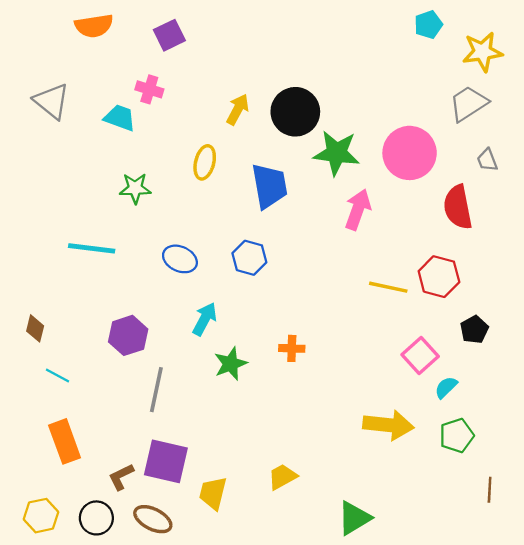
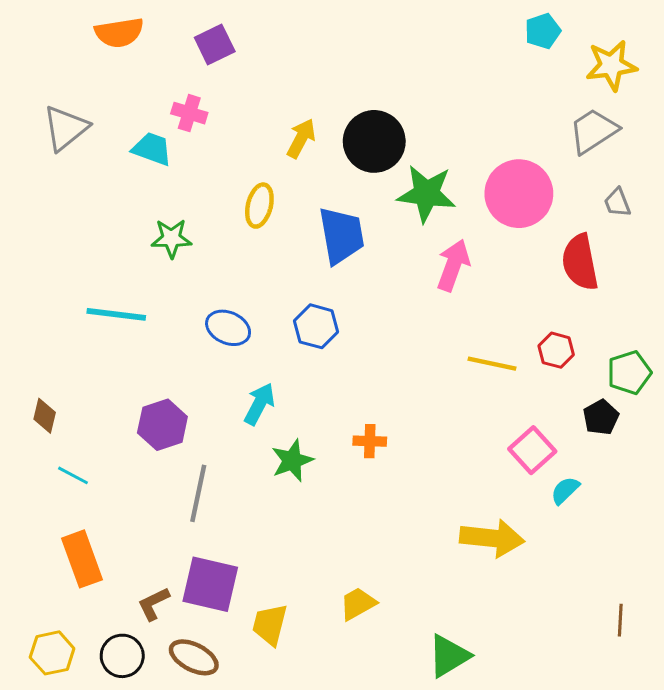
gray triangle: (52, 101) -> (66, 128), turned 42
red hexagon: (439, 277) -> (556, 350), size x0.7
green pentagon: (457, 436) -> (629, 373), moved

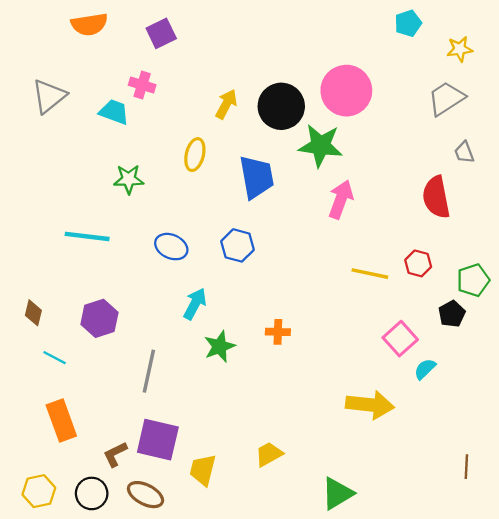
yellow star: (611, 65) -> (460, 49), size x0.7
pink circle: (519, 194) -> (346, 91), moved
purple hexagon: (162, 425) -> (99, 318), moved

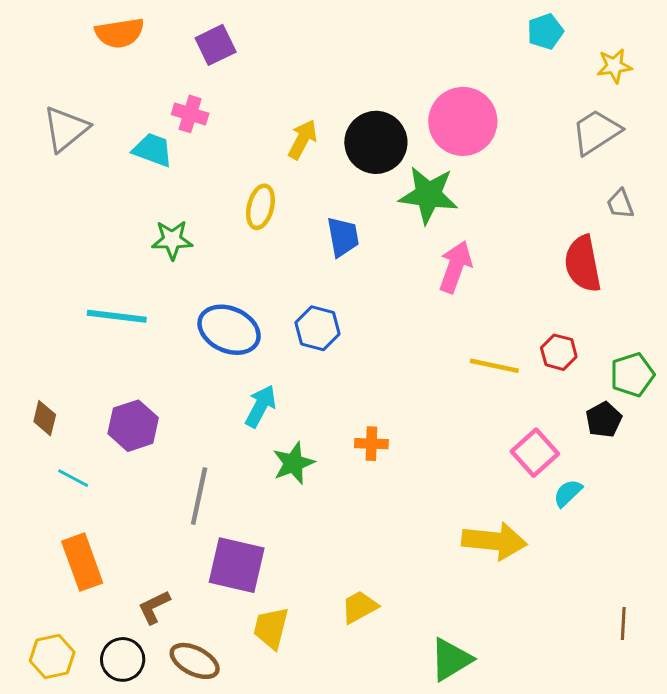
blue trapezoid: (257, 177) -> (343, 237), size x0.7
blue ellipse: (171, 247) -> (229, 330), size x1.4
purple square: (158, 440) -> (237, 565), moved

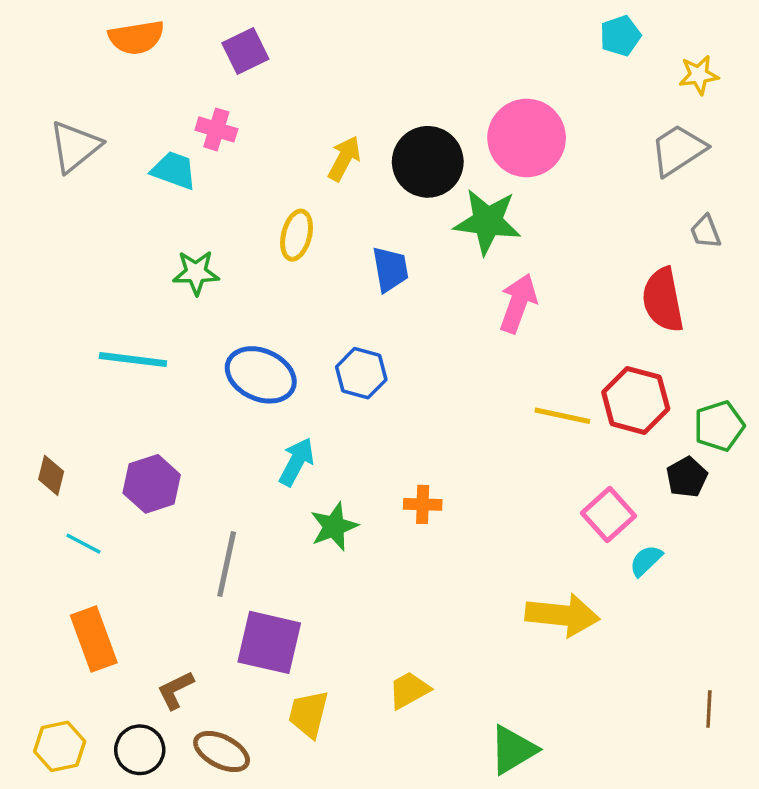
red hexagon: (559, 352) -> (636, 400), size x1.6

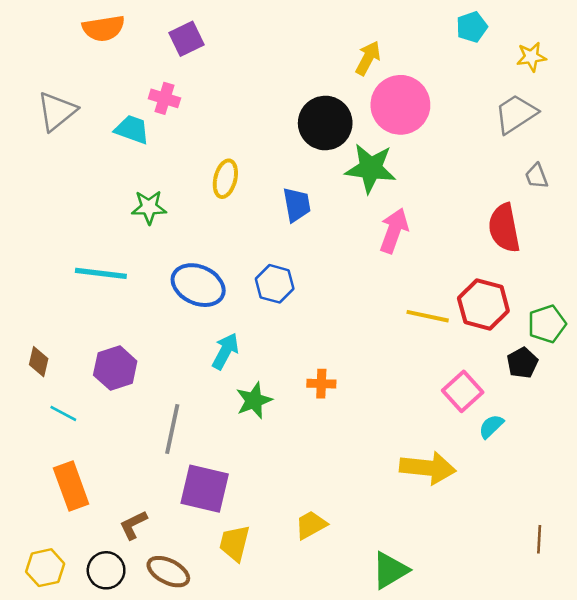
yellow arrow: (344, 158) -> (368, 58), moved

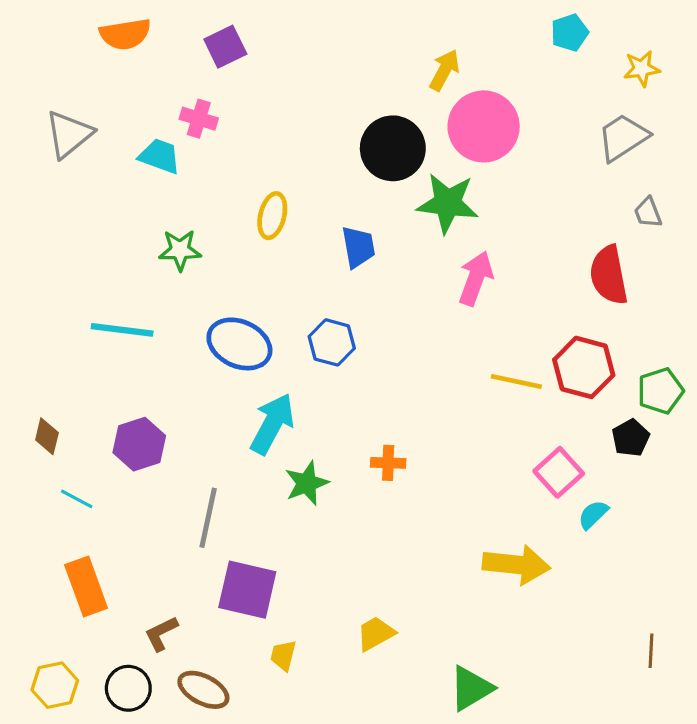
cyan arrow: (225, 351) -> (272, 424), size x1.4
yellow trapezoid: (234, 543) -> (283, 655), size x0.7

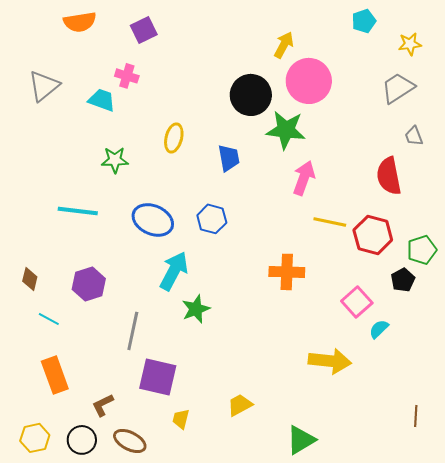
yellow line: (516, 382) -> (330, 222), moved
orange cross: (388, 463) -> (287, 272), moved, size x1.6

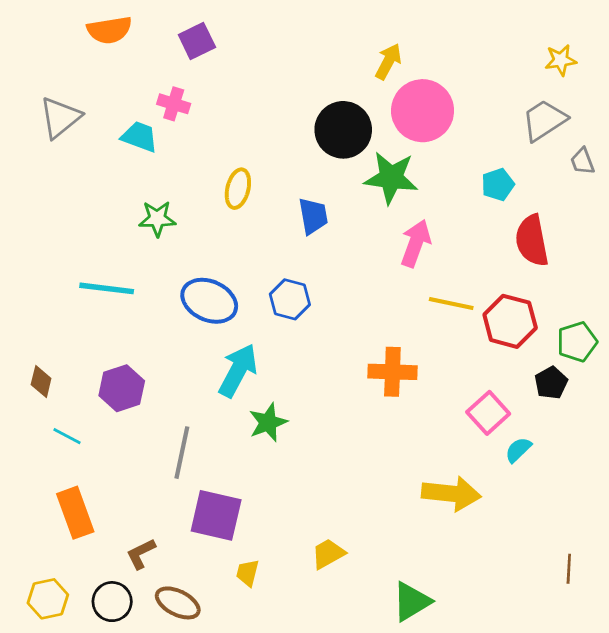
cyan pentagon: (364, 21) -> (498, 185), moved
gray trapezoid: (414, 136) -> (583, 161), moved

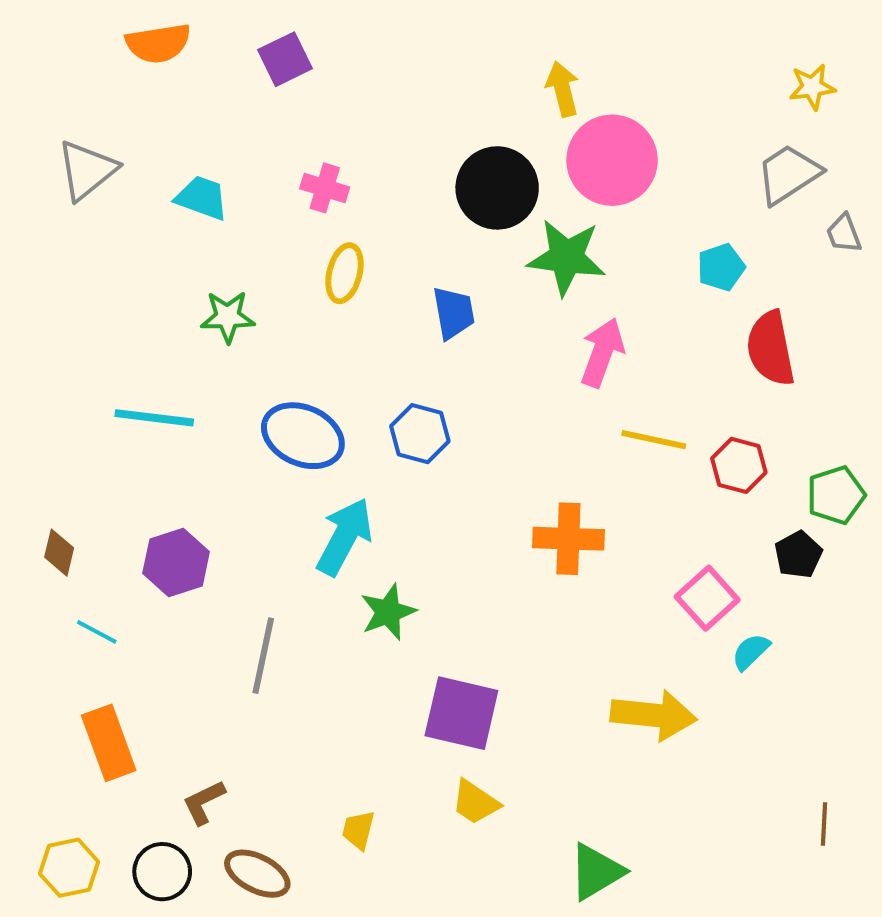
yellow arrow: (388, 61) -> (562, 89), turned -42
pink cross: (174, 104) -> (325, 188), moved
red hexagon: (510, 321) -> (739, 465), size x0.7
purple square: (216, 515) -> (461, 713), moved
yellow trapezoid: (328, 554) -> (475, 802), turned -117

